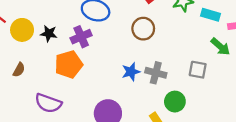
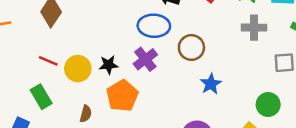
brown circle: (143, 29) -> (191, 48), moved
orange pentagon: (69, 64) -> (122, 96), moved
gray cross: (156, 73) -> (254, 28), moved

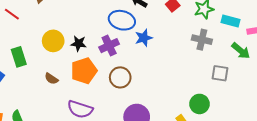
brown circle: (191, 48) -> (120, 77), moved
red line: (48, 61) -> (12, 14), moved
blue star: (211, 84) -> (144, 38), moved
brown semicircle: (86, 114) -> (51, 79), turned 96

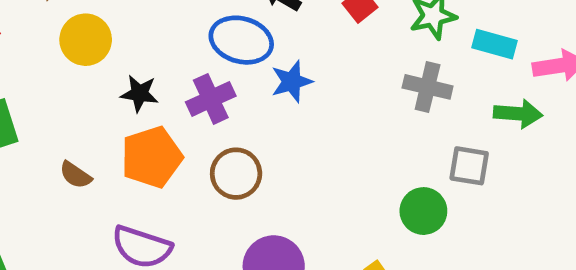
yellow circle: (53, 41) -> (86, 40), moved
green arrow: (241, 51) -> (518, 114), turned -36
green circle: (200, 104) -> (423, 211), moved

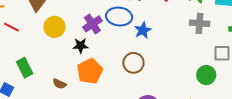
purple cross: (211, 99) -> (92, 24), moved
brown circle: (236, 174) -> (133, 63), moved

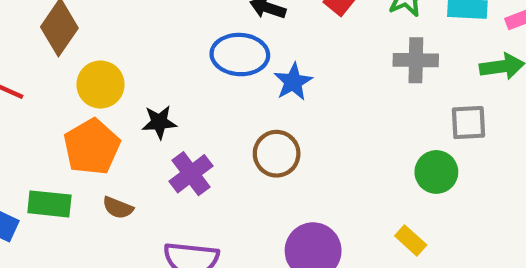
purple cross: (92, 24) -> (191, 174), moved
green rectangle: (25, 68) -> (49, 204), moved, turned -54
orange pentagon: (90, 71) -> (92, 147), moved

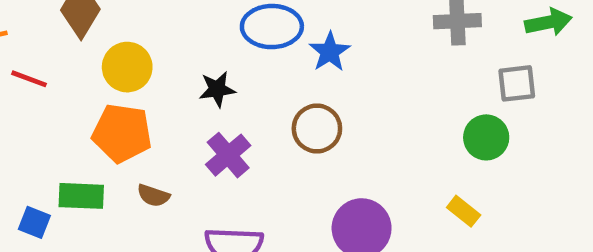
black star: (159, 122) -> (217, 89), moved
orange pentagon: (92, 147) -> (122, 133), turned -30

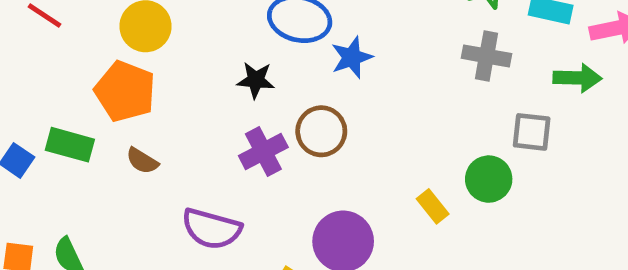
black star: (217, 89) -> (256, 80), moved
purple cross: (228, 155) -> (263, 151), moved
yellow rectangle: (464, 211) -> (433, 206), moved

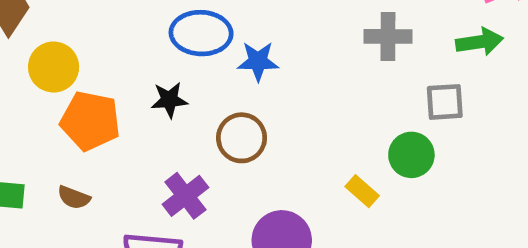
blue star: (352, 57) -> (258, 61), turned 30
orange pentagon: (125, 91) -> (90, 121), moved
purple cross: (263, 151) -> (185, 196), moved

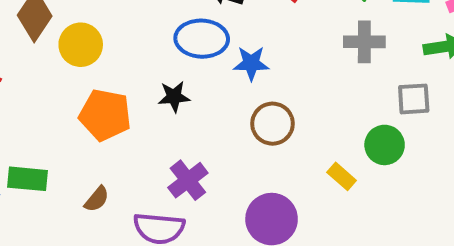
yellow circle: (54, 67) -> (81, 45), moved
brown circle: (242, 138) -> (273, 124), moved
brown semicircle: (74, 197) -> (97, 199), moved, turned -72

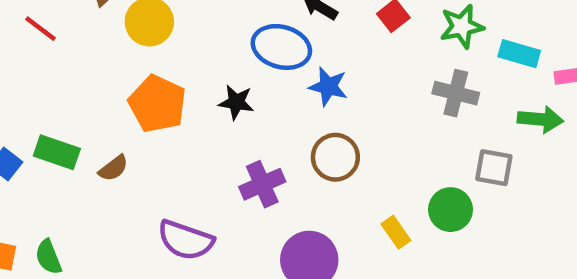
purple cross: (188, 180) -> (262, 184), moved
brown semicircle: (97, 199) -> (113, 168), moved

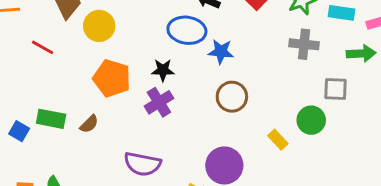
red line: (40, 29) -> (43, 47), moved
purple cross: (262, 184) -> (159, 102), moved

